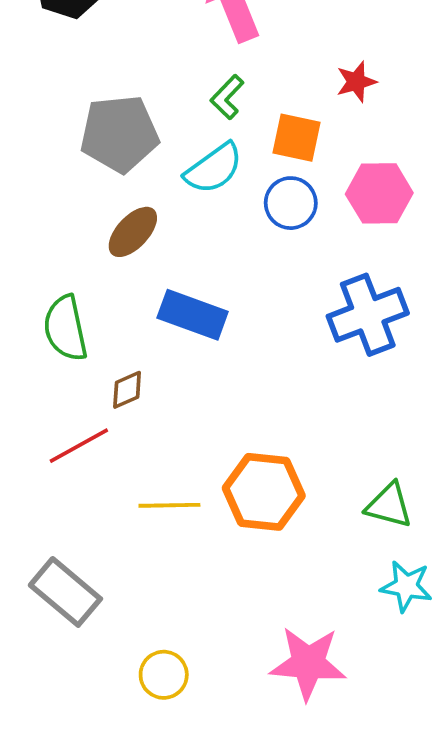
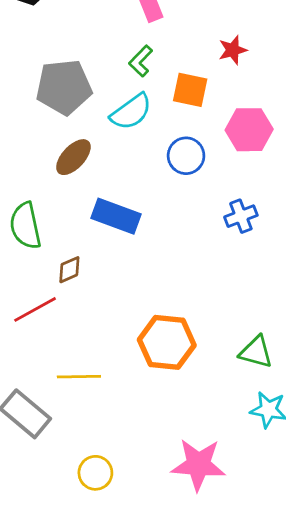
blue circle: (291, 203) -> (186, 156), moved
blue cross: (368, 315) -> (241, 216), size x0.6
yellow line: (169, 505) -> (79, 377), moved

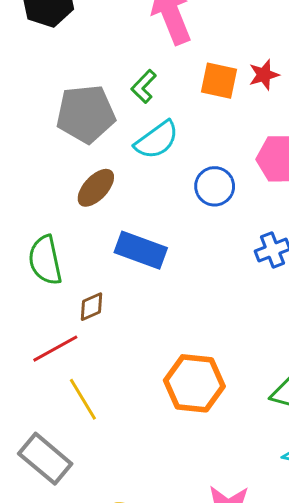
green L-shape: (141, 61) -> (144, 86), moved
orange square: (190, 90) -> (219, 81), moved
yellow line: (79, 377) -> (83, 399), moved, turned 60

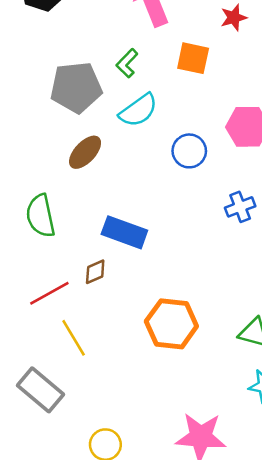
red star: (264, 75) -> (234, 18), moved
blue rectangle: (141, 250) -> (124, 232), moved
brown diamond: (92, 307) -> (95, 272), moved

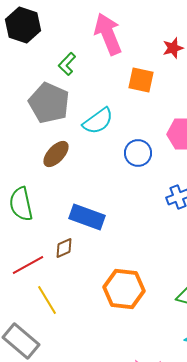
green L-shape: (127, 63) -> (67, 64), moved
gray pentagon: (76, 87) -> (49, 103), turned 30

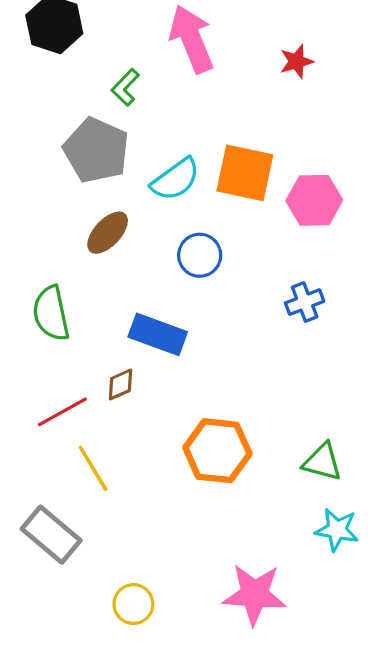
orange square: (141, 80) -> (245, 173), moved, size x1.4
blue circle: (138, 153) -> (200, 255), moved

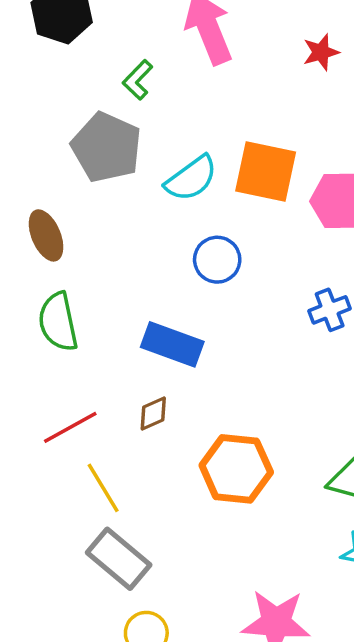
brown ellipse: (108, 233) -> (46, 235), moved, turned -66
brown diamond: (121, 384) -> (153, 414), moved
gray rectangle: (51, 535) -> (119, 559), moved

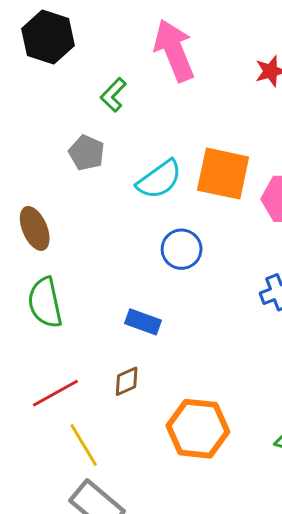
gray pentagon: (107, 147) -> (87, 153), size x0.6
blue rectangle: (172, 344) -> (143, 322), size x0.7

